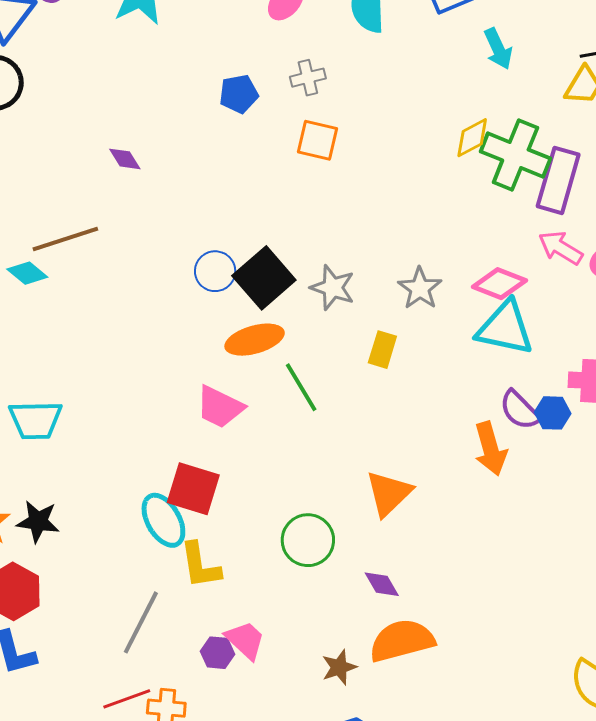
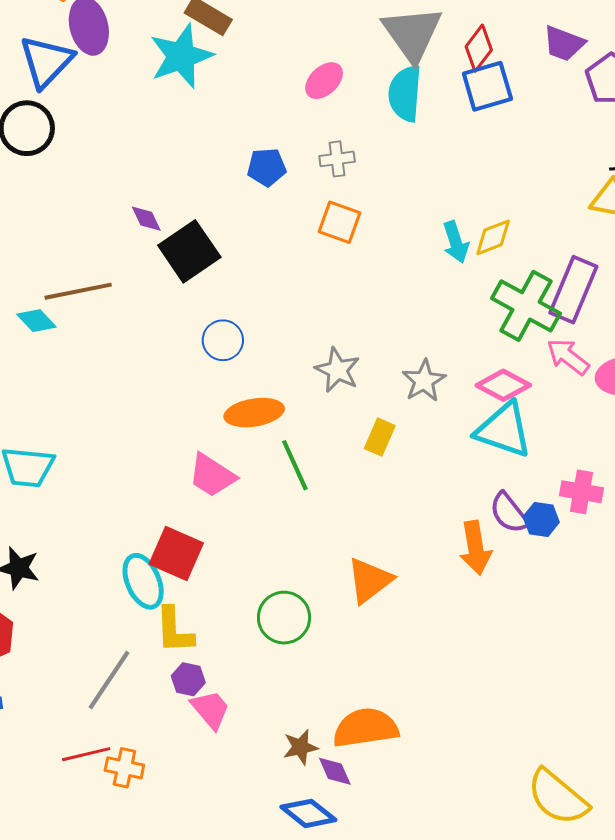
cyan arrow: (498, 49) -> (456, 242), moved
green cross: (515, 155) -> (526, 306), moved
black square: (264, 278) -> (189, 251), moved
purple diamond: (382, 584) -> (335, 771), moved
purple hexagon: (218, 653) -> (188, 679), moved

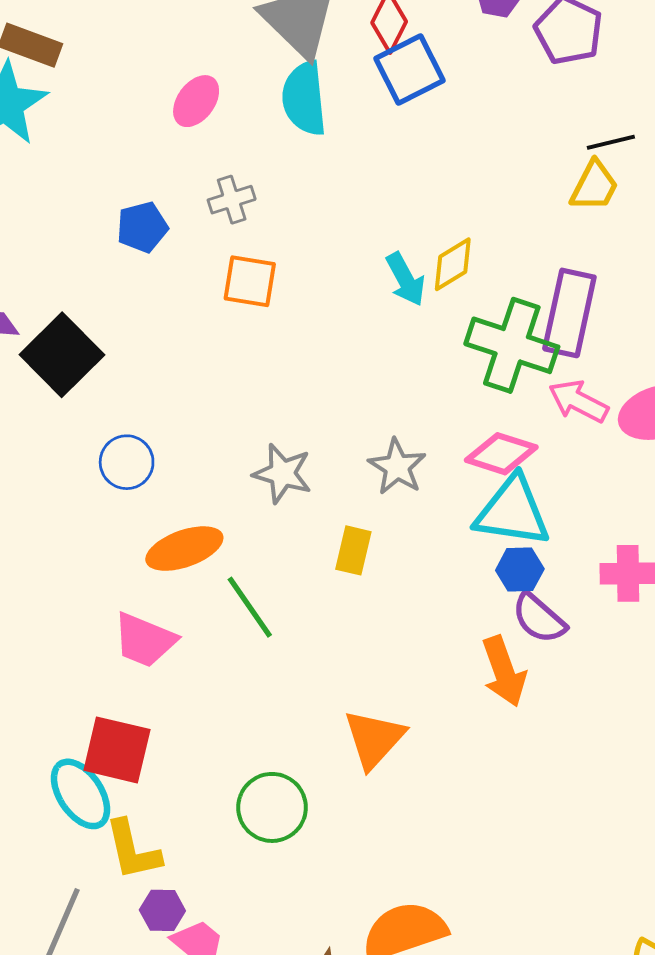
blue hexagon: (541, 519) -> (520, 570), moved

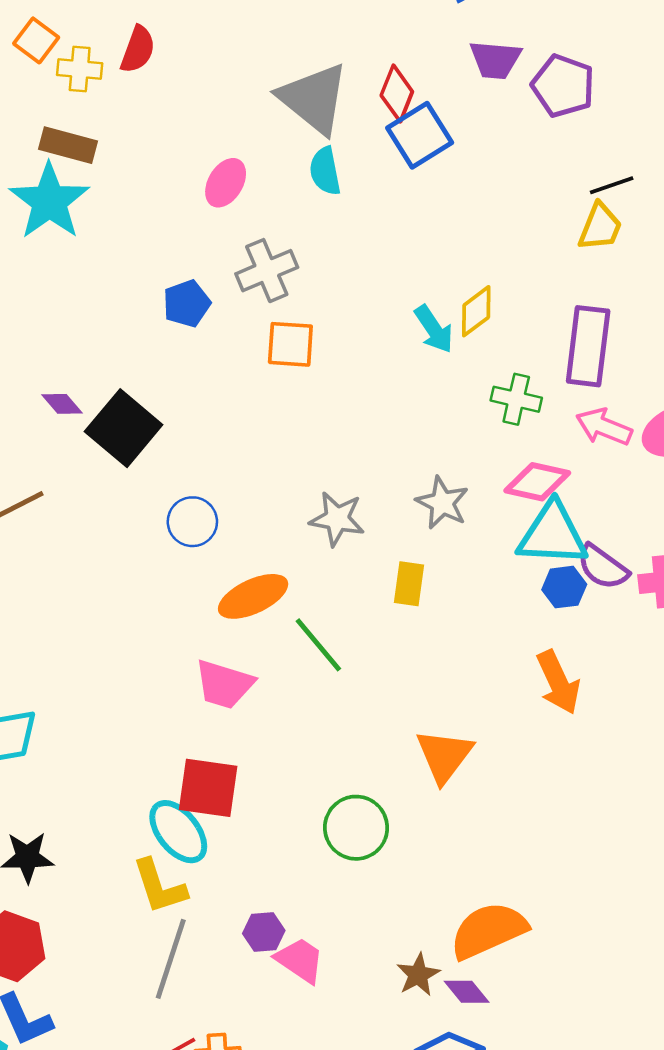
cyan semicircle: (304, 98) -> (325, 171), size x0.7
gray cross: (232, 200) -> (267, 271), size x1.4
green cross: (512, 345) -> (516, 399), moved, size x0.6
purple semicircle: (539, 618) -> (603, 567), moved
yellow L-shape: (133, 850) -> (159, 886), moved

